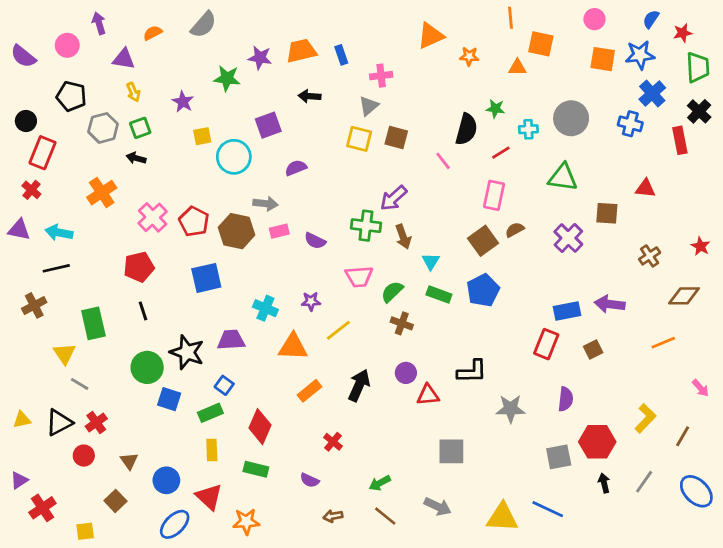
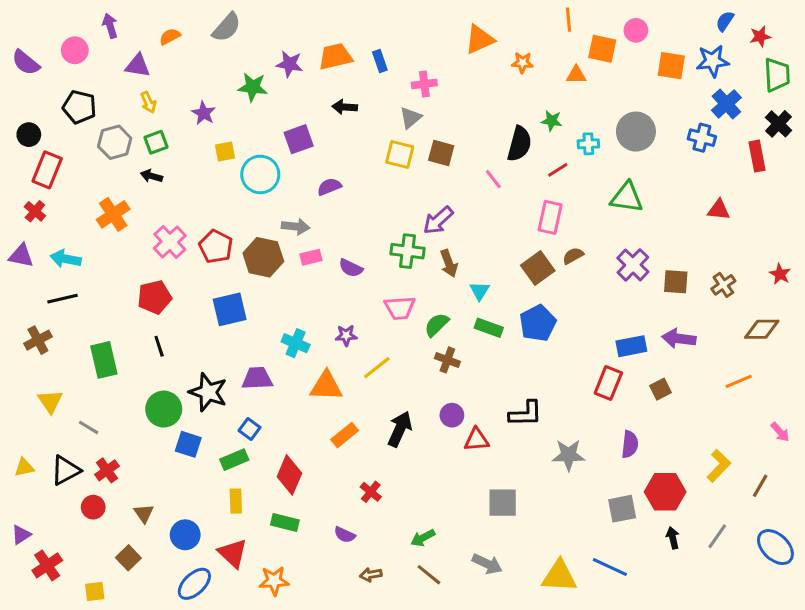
pink circle: (594, 19) -> (636, 30), moved
brown square: (607, 213) -> (676, 282), moved
yellow triangle: (64, 354) -> (50, 401), moved

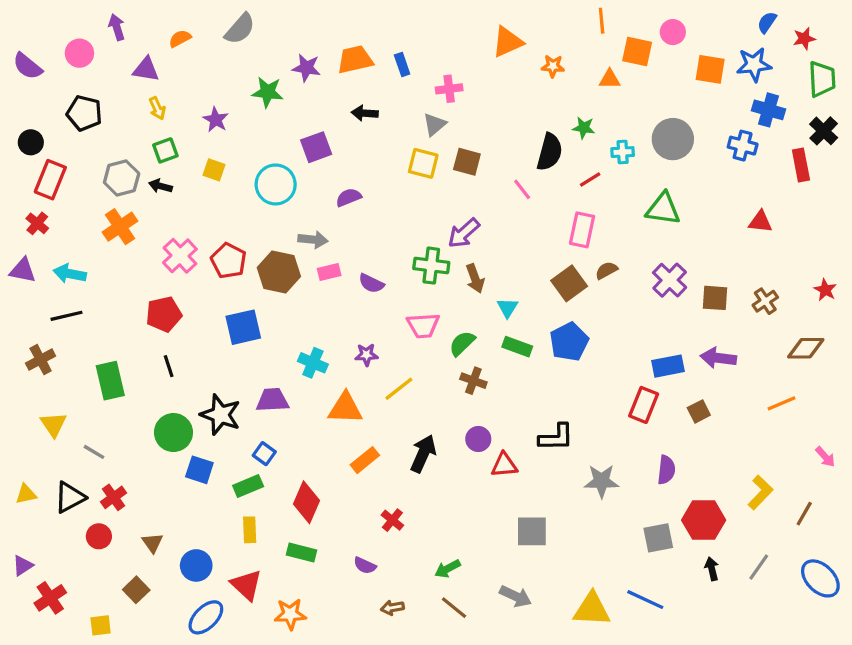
blue cross: (726, 104) -> (768, 110), turned -32
gray hexagon: (115, 142) -> (122, 178), moved
yellow square: (225, 151) -> (214, 170), moved, turned 30

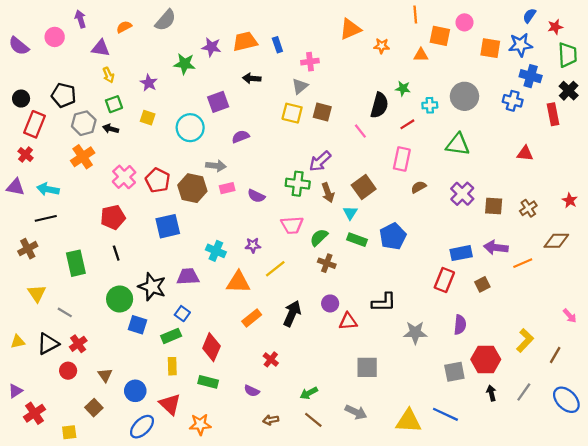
black pentagon: (84, 113) -> (64, 95), moved
brown square: (569, 283) -> (364, 187), moved
orange line: (781, 403) -> (523, 263), moved

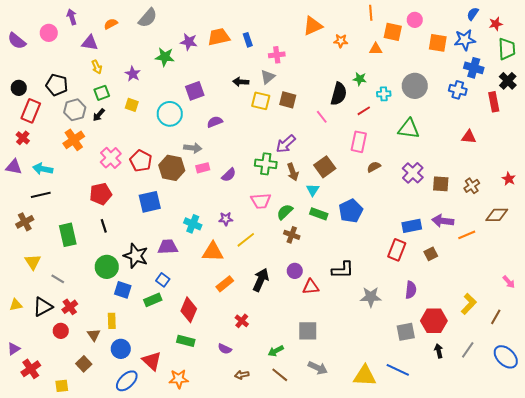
black arrow: (252, 78) -> (241, 82), moved
black arrow: (111, 129) -> (99, 115), turned -64
purple semicircle: (256, 196) -> (229, 175), turned -70
yellow rectangle: (172, 366) -> (112, 321), moved
gray square: (367, 367) -> (308, 331), moved

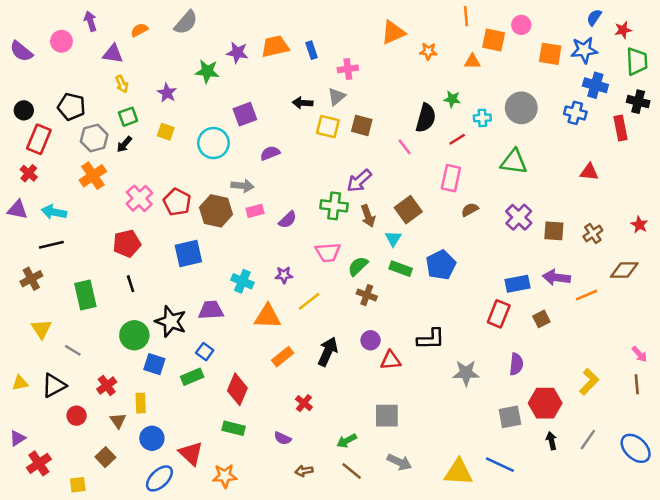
black cross: (508, 81) -> (638, 102), turned -30
red cross: (70, 307) -> (107, 386), moved
brown line: (496, 317) -> (637, 384), moved, turned -35

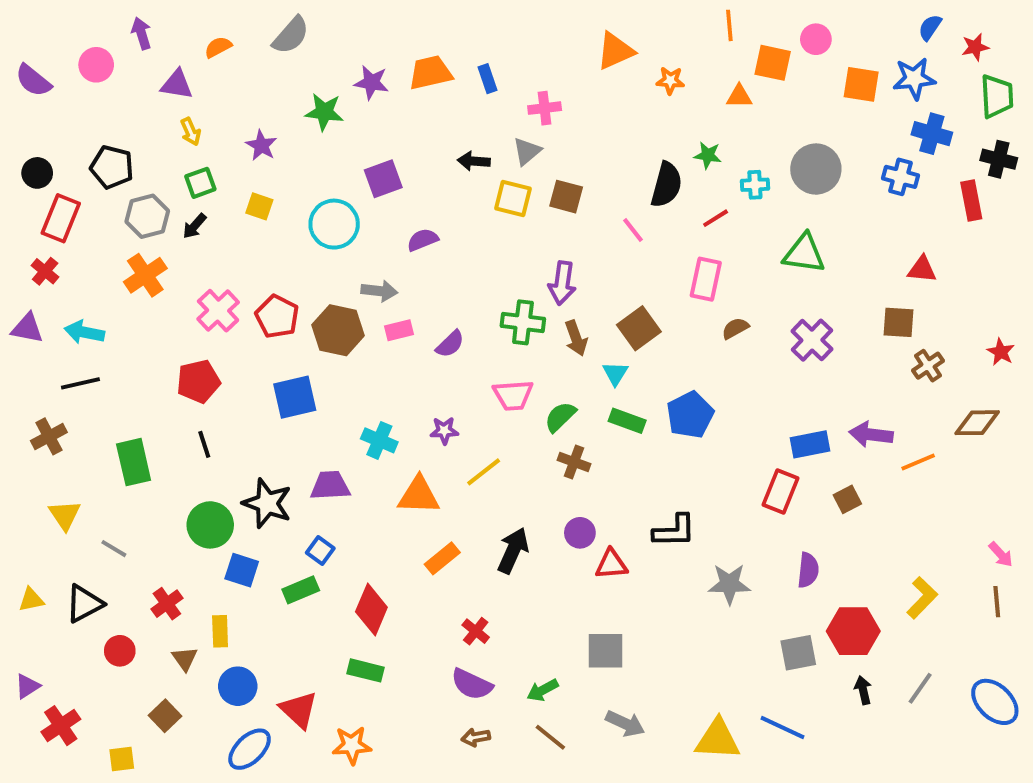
purple arrow: (359, 181) -> (562, 283), turned -40
brown square: (554, 231) -> (898, 322), moved
purple semicircle: (283, 438) -> (472, 684), moved, size x1.5

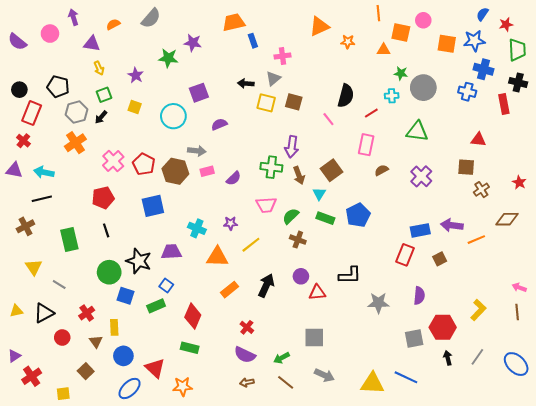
orange trapezoid: (430, 73) -> (234, 22), moved
green star: (708, 155) -> (401, 73), moved
pink arrow: (1001, 554) -> (519, 288), turned 152

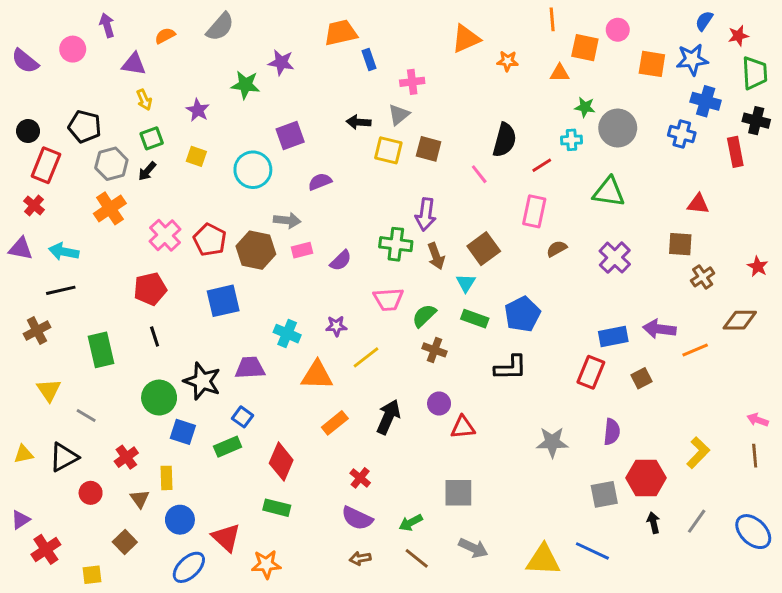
black L-shape: (350, 275) -> (511, 368), moved

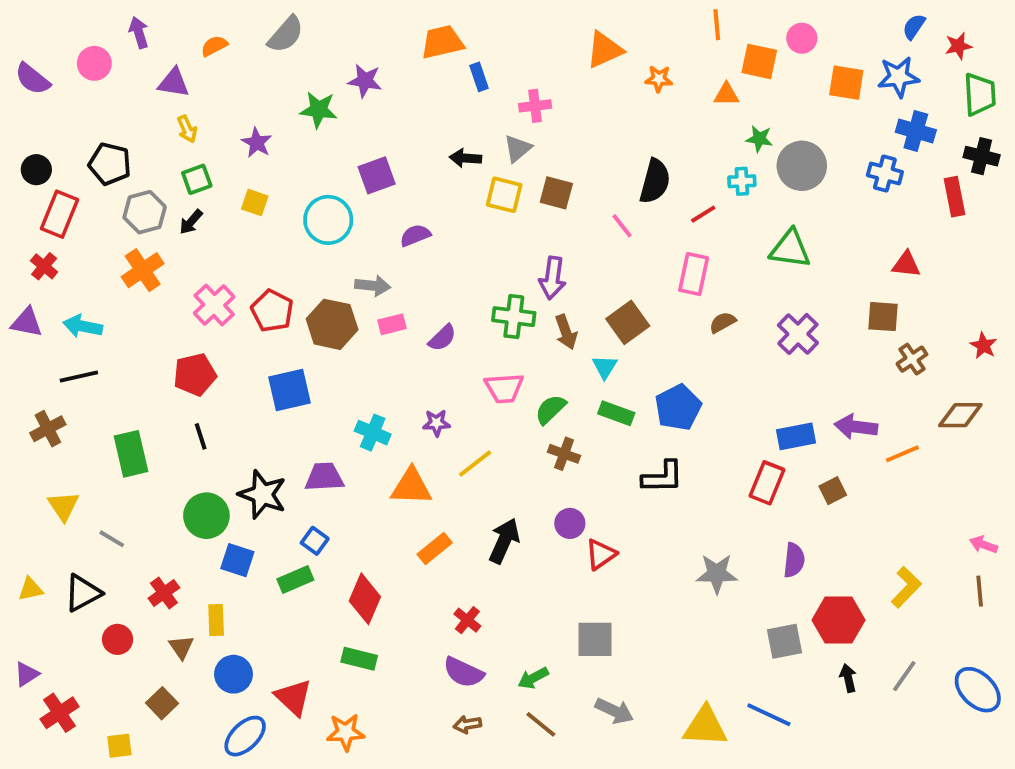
red triangle: (463, 427) -> (601, 554), turned -30

